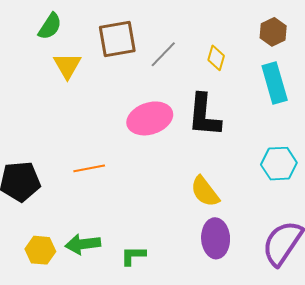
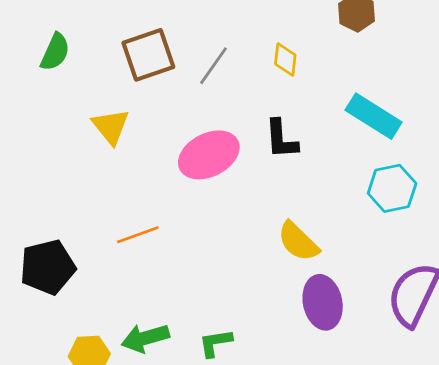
yellow triangle: (67, 66) -> (111, 126), moved
cyan rectangle: (275, 83) -> (374, 116), moved, turned -33
black L-shape: (204, 115) -> (281, 139), size x0.7

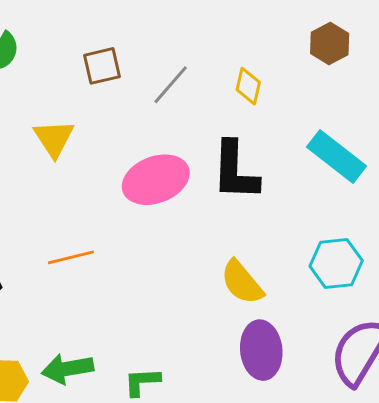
brown square: (148, 55) -> (102, 66), size x0.7
black L-shape: (281, 139) -> (235, 171), size x1.4
cyan hexagon: (392, 188) -> (336, 263), moved

